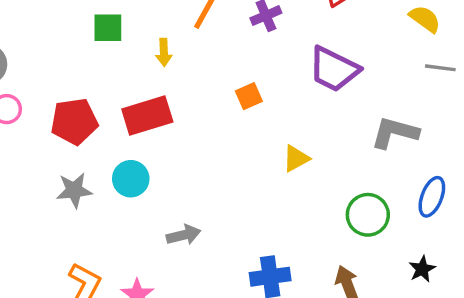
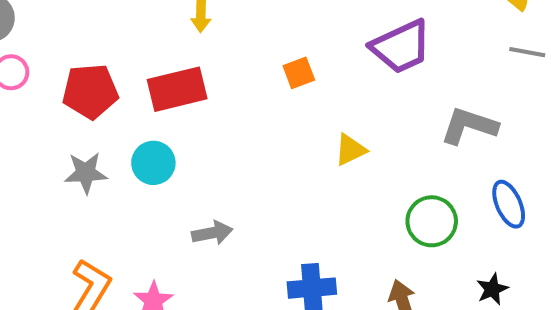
purple trapezoid: (334, 69) -> (401, 47), turned -54
blue ellipse: (432, 197) -> (509, 204), turned -48

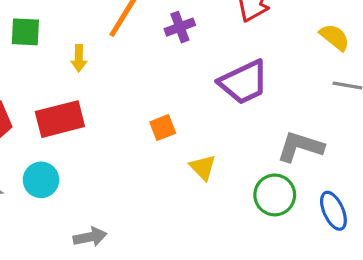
orange square: (299, 73) -> (163, 128), moved
yellow triangle: (350, 150) -> (203, 167), turned -48
green circle: (432, 221) -> (275, 195), moved

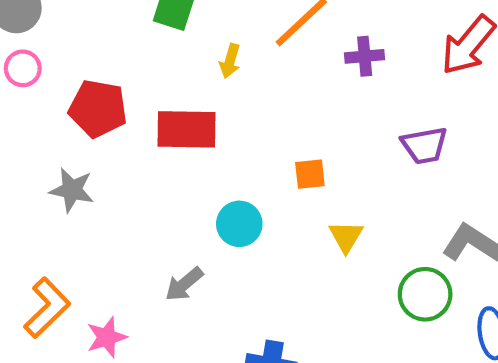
purple trapezoid: (244, 82) -> (424, 145), size x0.7
cyan circle: (41, 180) -> (239, 224), moved
gray arrow: (90, 237) -> (184, 284), turned 136

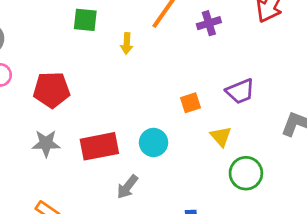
red rectangle: (186, 129) -> (99, 146), moved
purple trapezoid: (424, 145) -> (240, 91), moved
green circle: (425, 294) -> (246, 173), moved

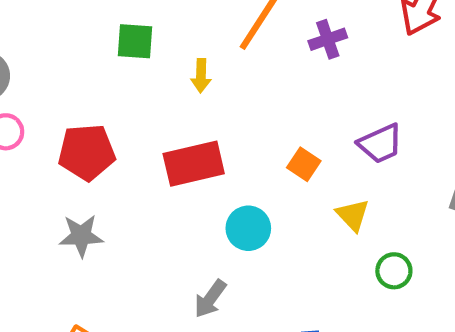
orange square: (191, 103) -> (304, 164), turned -36
red rectangle: (99, 146) -> (194, 164), moved
green circle: (246, 173) -> (394, 271), size x0.7

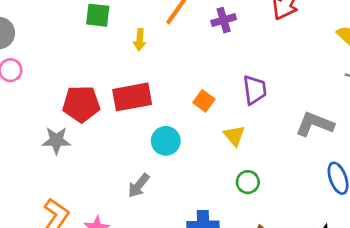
purple trapezoid: (380, 144) -> (255, 90), turned -76
red pentagon: (87, 152) -> (81, 104), moved
green circle: (394, 271) -> (248, 182), moved

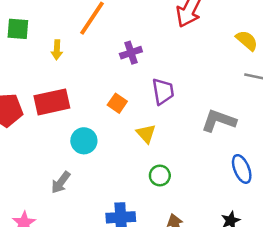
purple cross: (224, 20) -> (131, 53), moved

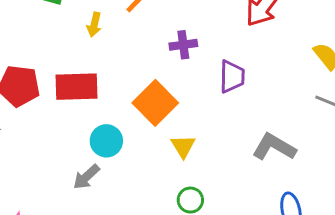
purple trapezoid: (163, 91) -> (232, 76), moved
orange square: (117, 103) -> (155, 103), size x1.8
gray arrow: (61, 182) -> (86, 177), moved

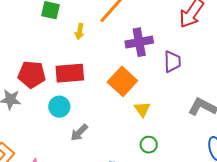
purple cross: (183, 45) -> (139, 42), size x1.5
cyan circle: (106, 141) -> (59, 107), moved

